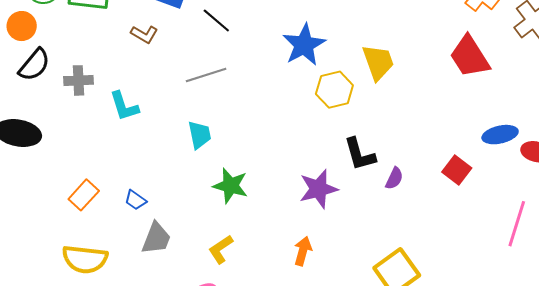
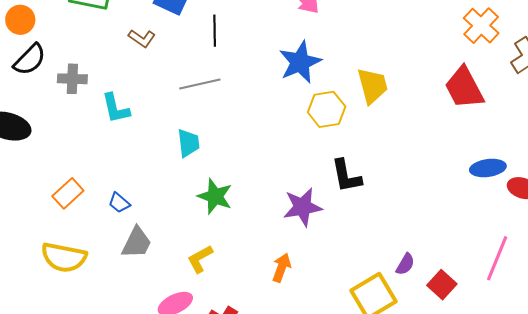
black line: (216, 21) -> (215, 31), turned 44
red square: (457, 170) -> (442, 285), moved
purple semicircle: (394, 178) -> (405, 264), moved

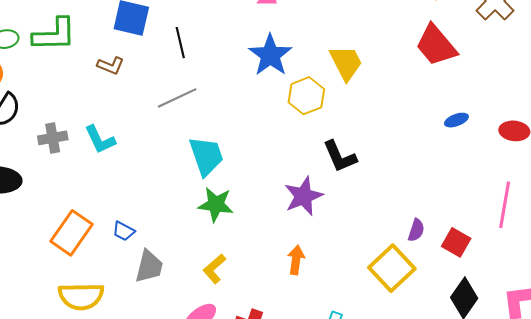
gray cross: (72, 79) -> (53, 138), moved
cyan trapezoid: (188, 143) -> (206, 156), moved, size x1.4
blue ellipse: (488, 168) -> (456, 120), moved, size x0.7
orange rectangle: (68, 193) -> (71, 233), size x1.4

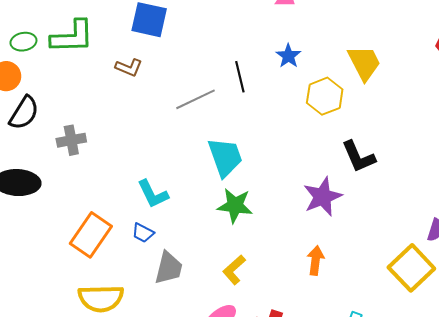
black line: (180, 43) -> (240, 77), moved
blue star: (270, 55) -> (288, 56), size x0.6
cyan L-shape: (100, 140) -> (153, 194), moved

